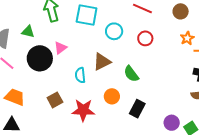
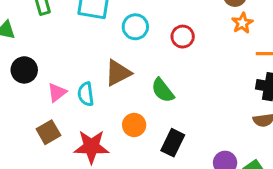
orange star: (187, 38) -> (242, 23), moved
pink triangle: (60, 48) -> (57, 93), moved
black circle: (40, 58) -> (24, 70), size x0.7

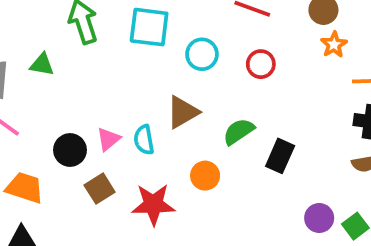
black circle: (24, 70) -> (70, 150), moved
green semicircle: (163, 90) -> (239, 132), turned 96
black rectangle: (173, 143) -> (280, 156), moved

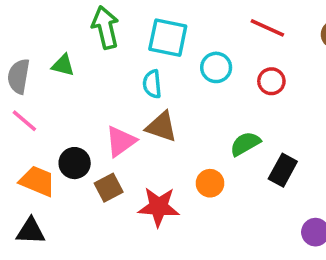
brown triangle: (183, 112) -> (161, 127), moved, turned 44
pink triangle: (108, 139) -> (121, 141), size x1.4
cyan semicircle: (144, 140) -> (152, 84), moved
black circle: (70, 150) -> (75, 163), moved

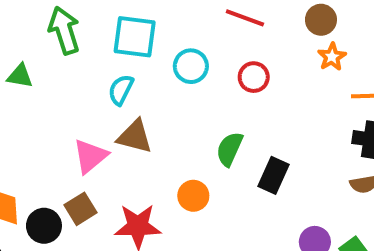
cyan semicircle: (152, 84) -> (121, 90), turned 36
green semicircle: (245, 144) -> (230, 149), turned -32
black circle: (75, 163) -> (44, 226), moved

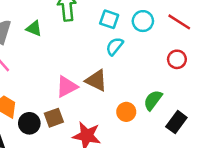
cyan square: (135, 37) -> (109, 19), size x0.7
cyan circle: (191, 66) -> (143, 21), moved
cyan semicircle: (121, 90) -> (115, 46), moved
orange circle: (193, 196) -> (126, 112), moved

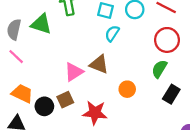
green triangle: (34, 28) -> (41, 24), size x1.5
red circle: (177, 59) -> (167, 40), size x1.5
green semicircle: (153, 100) -> (159, 69), moved

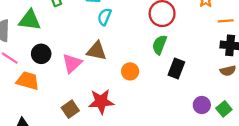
orange trapezoid: (22, 94) -> (28, 81), moved
brown square: (65, 100) -> (70, 109), moved
black circle: (44, 106) -> (41, 54), moved

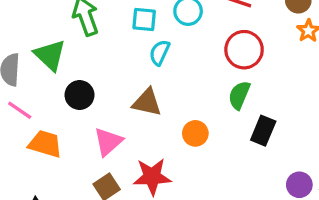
green triangle: (30, 20) -> (50, 55), turned 35
black circle: (41, 54) -> (80, 95), moved
pink triangle: (72, 63) -> (108, 142), moved

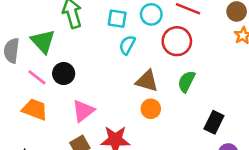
red circle: (244, 50) -> (177, 41), moved
brown triangle: (147, 102) -> (147, 81), moved
pink line: (20, 110) -> (37, 77), moved
black rectangle: (263, 131) -> (214, 122), moved

